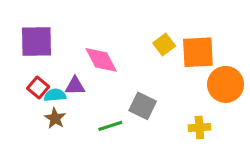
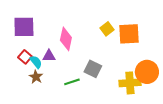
pink diamond: (101, 60) -> (66, 39), turned 40
orange circle: (226, 84) -> (147, 72), moved
cyan semicircle: (55, 95) -> (36, 62), turned 56
yellow cross: (199, 127) -> (130, 83), size x1.5

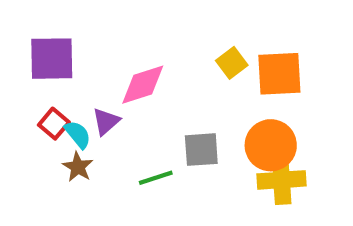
pink diamond: (66, 39) -> (143, 85), turned 60
purple triangle: (49, 56) -> (106, 121), turned -40
gray square: (93, 69) -> (201, 150), turned -30
orange circle: (147, 72) -> (271, 145), moved

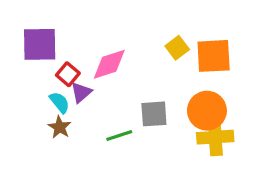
red square: (54, 124) -> (68, 74), moved

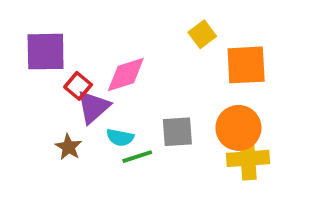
yellow square: (177, 48) -> (202, 34), moved
purple triangle: (81, 92) -> (93, 107), size x1.4
cyan semicircle: (60, 102) -> (120, 137), moved, turned 140

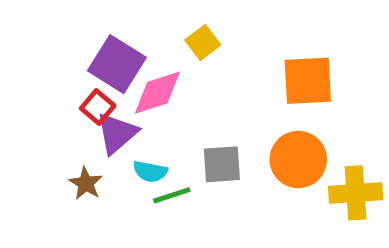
yellow square: (202, 34) -> (203, 43), moved
purple square: (46, 52) -> (117, 64), moved, turned 33
yellow cross: (248, 158) -> (356, 193), moved

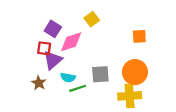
purple square: (117, 64) -> (53, 29), size x0.7
orange square: (308, 81) -> (139, 36), size x0.6
red square: (98, 107) -> (44, 48), turned -32
yellow cross: (356, 193) -> (130, 96), moved

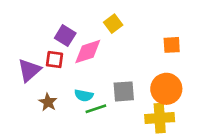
purple triangle: (53, 60) -> (29, 70), moved

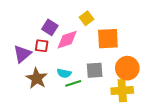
orange square: (172, 45) -> (108, 39), moved, size x1.6
brown star: (48, 102) -> (37, 78), size x1.5

